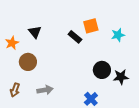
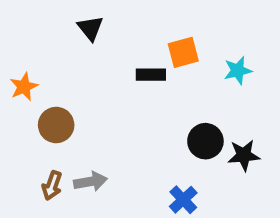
black triangle: (35, 32) -> (90, 28), moved
black rectangle: (75, 37) -> (151, 75), turned -40
brown arrow: (15, 90) -> (52, 186), moved

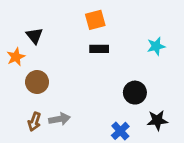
black triangle: (90, 28) -> (34, 36), moved
orange square: (183, 52) -> (95, 20), moved
black star: (244, 155) -> (157, 120), moved

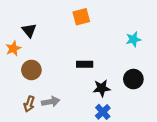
black rectangle: (99, 49) -> (85, 64), moved
black circle: (135, 93) -> (133, 79), moved
black star: (157, 120) -> (102, 88), moved

